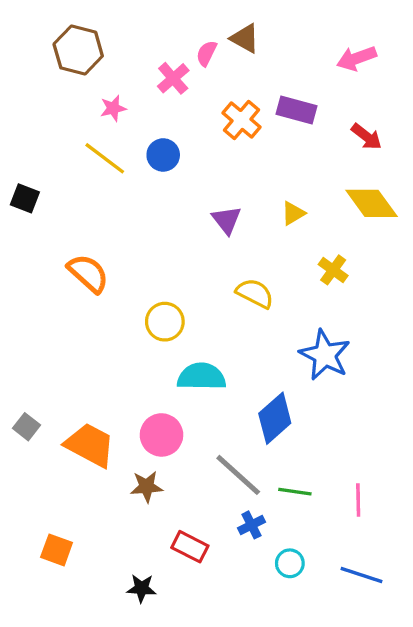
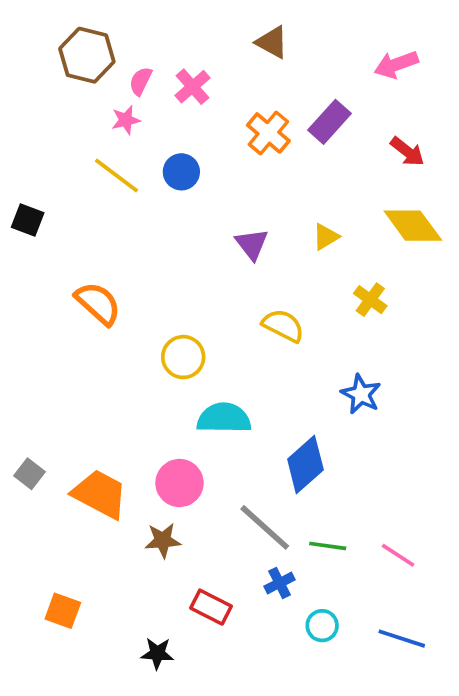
pink semicircle: (206, 53) -> (141, 81), moved
purple rectangle: (296, 110) -> (330, 122), turned -63
blue star: (325, 355) -> (361, 394), size x0.7
pink line: (358, 500) -> (398, 555), turned -56

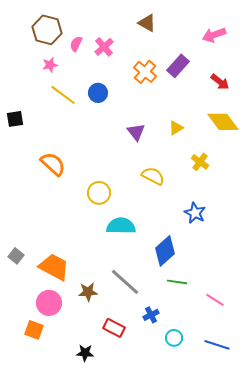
pink star: (126, 120) -> (50, 65), moved
black square: (28, 220) -> (15, 119), turned -30
pink circle: (179, 483) -> (49, 303), moved
gray line: (265, 527) -> (125, 282), moved
green line: (328, 546) -> (177, 282), moved

